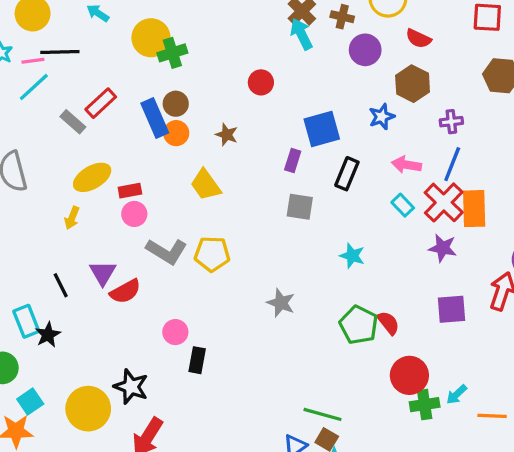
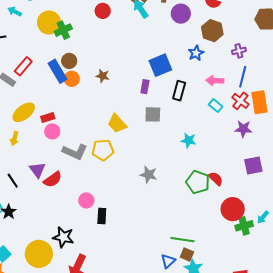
red circle: (261, 82) -> (103, 11), moved
yellow trapezoid: (206, 185) -> (117, 124), moved
red cross: (444, 202) -> (240, 101), size x0.7

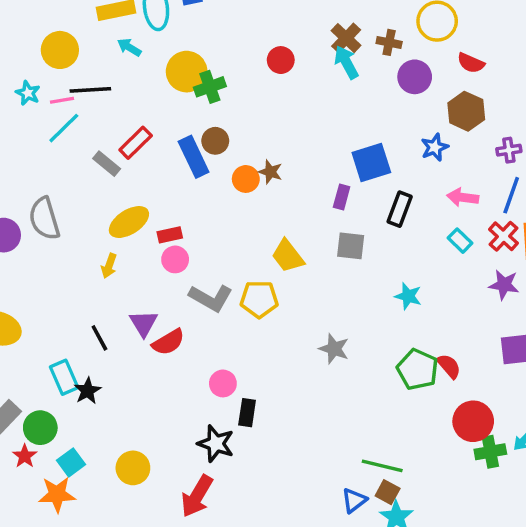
orange circle: (72, 79) -> (246, 179), moved
black star: (63, 237) -> (216, 444), moved
yellow circle: (39, 254) -> (133, 468), size x0.7

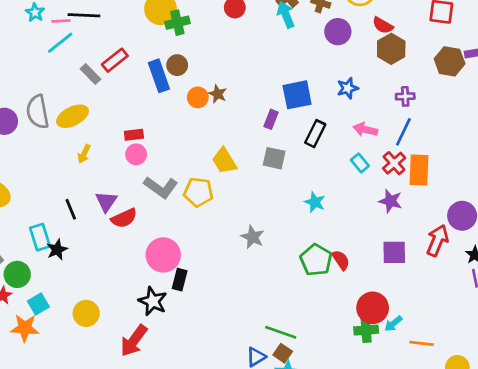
brown hexagon: (466, 111) -> (391, 49), moved
yellow ellipse: (129, 222) -> (73, 116), moved
pink circle: (223, 383) -> (163, 255), size x1.6
red circle: (473, 421) -> (373, 308), moved

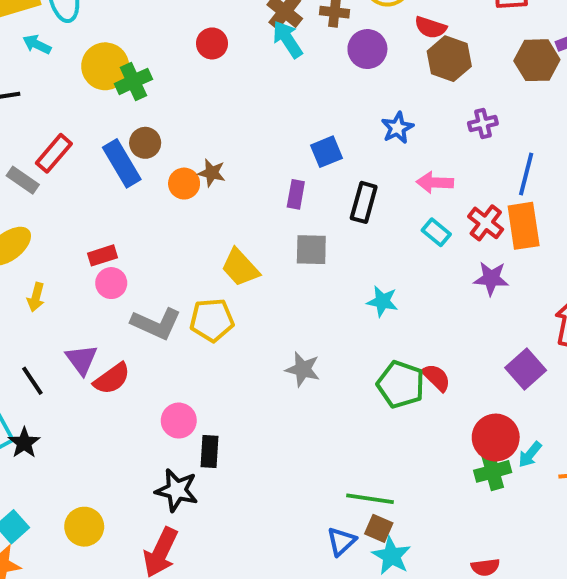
blue square: (297, 95) -> (326, 152), size x0.7
blue line: (403, 132) -> (526, 174), moved
purple square: (394, 252) -> (526, 369), moved, turned -30
pink circle: (163, 255) -> (179, 421), size x0.7

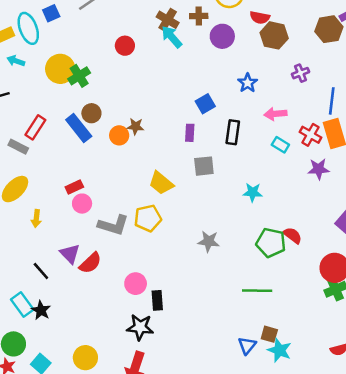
green line: (370, 499) -> (257, 291), moved

